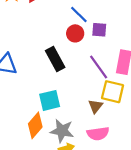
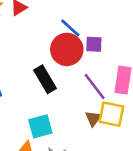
red circle: (75, 33) -> (67, 49), size x1.6
brown triangle: (96, 106) -> (93, 118), moved

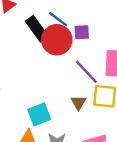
black rectangle: (45, 79) -> (37, 29), moved
brown triangle: (93, 118) -> (78, 103), moved

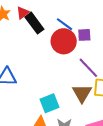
black rectangle: (37, 29) -> (34, 23), moved
brown triangle: (78, 103) -> (82, 93), size x1.5

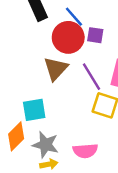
brown triangle: (82, 93) -> (56, 69), moved

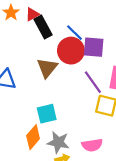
purple square: (95, 35) -> (94, 47), size x1.5
brown triangle: (56, 69) -> (47, 68), moved

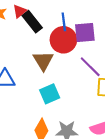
blue line: (75, 33) -> (64, 22), turned 48
cyan square: (47, 114) -> (50, 94), moved

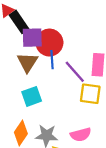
blue line: (64, 22) -> (52, 60), moved
purple square: (85, 32) -> (32, 38), moved

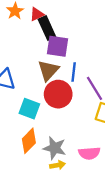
red circle: (49, 43) -> (58, 94), moved
cyan square: (32, 96) -> (29, 109), moved, turned 30

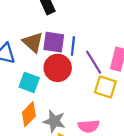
purple square: (58, 46) -> (54, 42), moved
brown triangle: (48, 70) -> (33, 42), moved, turned -30

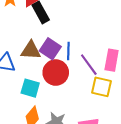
brown triangle: (33, 42) -> (31, 50), turned -35
purple square: (54, 42) -> (50, 49), turned 30

